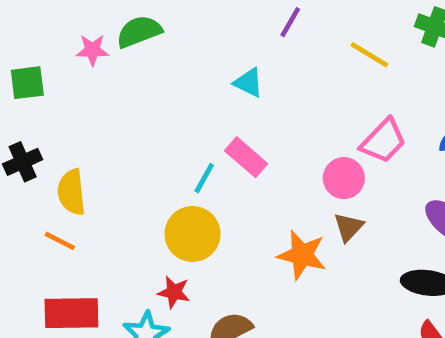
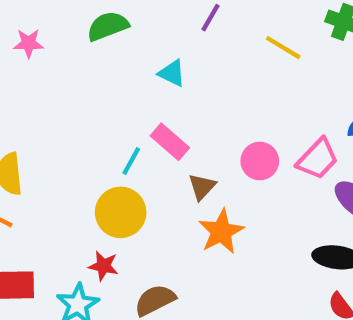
green semicircle: (139, 31) -> (108, 26), moved
pink trapezoid: (383, 141) -> (318, 159), moved
brown triangle: (348, 227) -> (202, 187), moved
orange star: (302, 255) -> (221, 232), turned 30

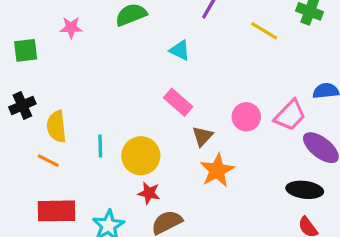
cyan line: (131, 161) -> (100, 146), moved, turned -30
red star: (103, 266) -> (149, 193), moved

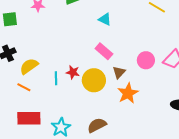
yellow semicircle: (56, 127) -> (29, 66), turned 60
yellow circle: (141, 156) -> (94, 80), moved
red star: (149, 193) -> (73, 72), moved

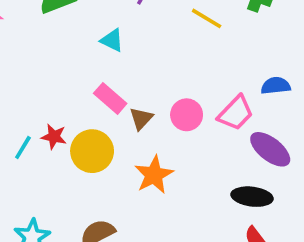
brown triangle: (119, 72) -> (141, 118), moved
cyan line: (56, 78) -> (23, 148), turned 32

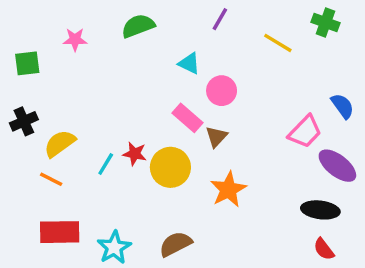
blue semicircle: (276, 86) -> (343, 106), turned 60
pink circle: (187, 115) -> (222, 91), moved

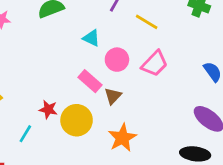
yellow line: (278, 43) -> (147, 22), moved
pink trapezoid: (305, 132) -> (155, 64), moved
cyan line: (106, 164) -> (25, 134), moved

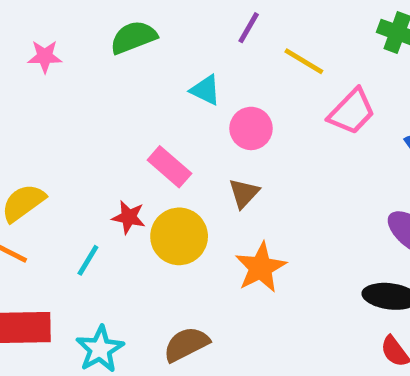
pink trapezoid: (155, 64) -> (352, 112), moved
pink rectangle: (90, 81) -> (169, 167), moved

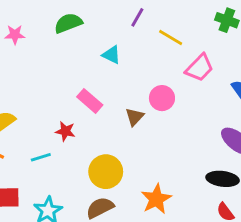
pink circle: (251, 128) -> (162, 98), moved
yellow circle: (179, 236) -> (106, 172), moved
cyan line: (88, 260) -> (41, 157), turned 42
orange star: (261, 268) -> (156, 199), moved

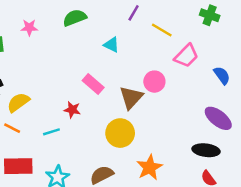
brown triangle: (135, 117) -> (131, 97), size x1.5
yellow circle: (106, 172) -> (120, 133), moved

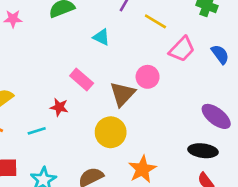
blue semicircle: (222, 75) -> (220, 54), moved

